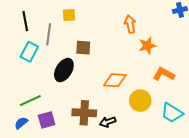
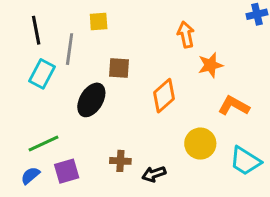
orange diamond: (115, 80) -> (164, 96), moved, turned -45
brown cross: (84, 113) -> (120, 161), size x0.6

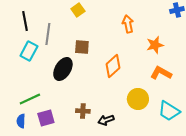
yellow square: (99, 22) -> (78, 10), moved, turned -32
orange star: (210, 65) -> (155, 45), moved
blue semicircle: (30, 175) -> (21, 121), turned -48

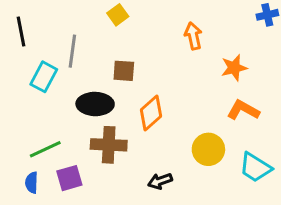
black line: (25, 21) -> (21, 31), moved
orange diamond: (113, 66) -> (151, 113), moved
black ellipse: (63, 69) -> (95, 104), turned 60
brown cross: (83, 111) -> (109, 145), moved, size x1.6

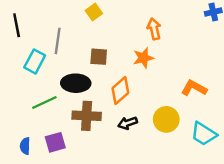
orange star: (234, 68) -> (143, 58), moved
green line: (45, 149) -> (44, 103), moved
black arrow: (160, 181) -> (128, 123), moved

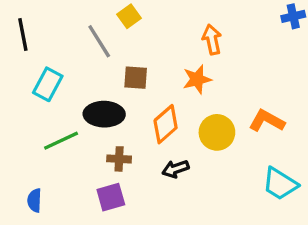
gray line: (58, 41) -> (99, 41), moved, turned -40
brown cross: (87, 116) -> (119, 159), size x0.6
yellow circle: (166, 119) -> (217, 132), moved
purple square: (55, 142) -> (111, 197), moved

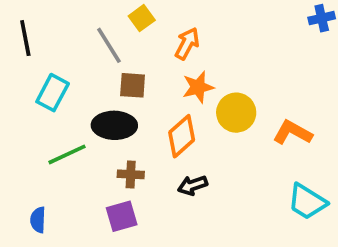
orange arrow: (212, 40) -> (187, 44), moved, turned 40
brown square: (136, 78) -> (133, 85), moved
orange star: (197, 79) -> (198, 87), moved
yellow circle: (217, 132) -> (236, 113), moved

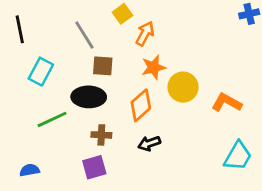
yellow square: (142, 18) -> (122, 14), moved
cyan trapezoid: (307, 202) -> (238, 156), turned -92
blue semicircle: (38, 220) -> (30, 170), turned 78

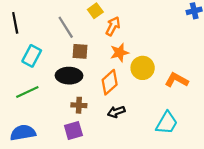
green line: (52, 119) -> (27, 92), moved
cyan trapezoid: (238, 156) -> (167, 123), moved
blue semicircle: (30, 170) -> (23, 133), size x1.6

